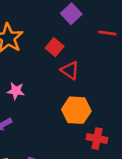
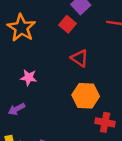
red square: (55, 47) -> (67, 24), moved

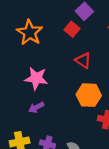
pink star: (29, 78) -> (36, 78), size x1.5
purple arrow: (17, 109) -> (36, 107), moved

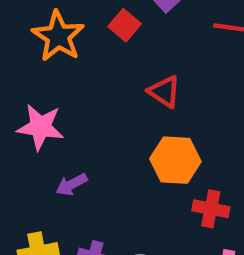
red square: (72, 29) -> (125, 25), moved
pink star: (36, 78) -> (40, 127), moved

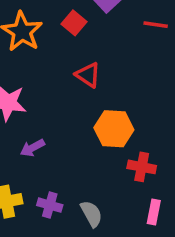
red triangle: (164, 92) -> (88, 75), moved

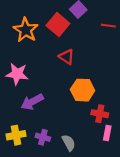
red square: (74, 23) -> (58, 25), size x1.5
purple arrow: (32, 148) -> (32, 102), size x1.5
pink rectangle: (154, 212) -> (107, 133), moved

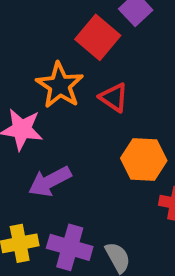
orange star: (26, 30) -> (60, 85), moved
purple cross: (43, 137) -> (70, 247), size x1.5

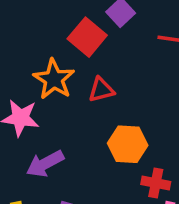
red triangle: (114, 97) -> (101, 90), turned -48

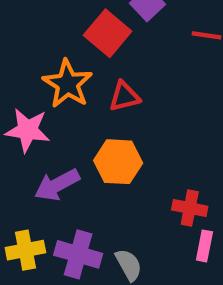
orange hexagon: (128, 144) -> (118, 162), moved

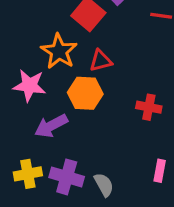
orange hexagon: (118, 162) -> (85, 93), moved
red cross: (190, 208) -> (149, 107), moved

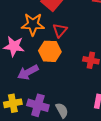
orange star: (59, 51) -> (33, 24), turned -30
red triangle: (101, 61) -> (60, 30), turned -35

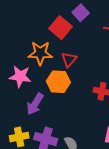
purple arrow: (28, 72) -> (35, 104), turned -30

